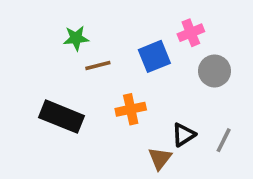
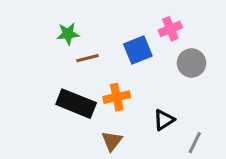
black rectangle: (61, 117) -> (76, 104), moved
gray line: (224, 140) -> (195, 143), moved
brown triangle: (160, 158) -> (112, 141), moved

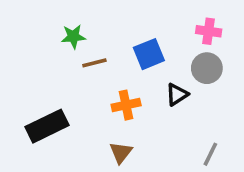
pink cross: (170, 29) -> (209, 31), moved, turned 30
black rectangle: (76, 104) -> (47, 126), moved, turned -48
black triangle: (164, 120) -> (177, 94), moved

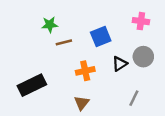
gray circle: (207, 68) -> (143, 57), moved
gray line: (210, 154) -> (134, 98), moved

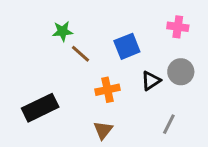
brown line: (64, 42) -> (80, 54), turned 56

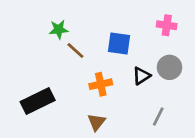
blue square: (127, 46) -> (119, 43), turned 30

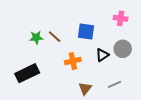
green star: (59, 29) -> (36, 38), moved
gray line: (158, 116) -> (115, 84), turned 40
brown triangle: (97, 122) -> (85, 88), moved

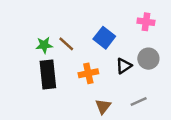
blue square: (86, 32) -> (104, 38), turned 30
black rectangle: (27, 73) -> (48, 75), moved, turned -70

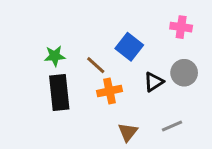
brown line: (66, 44) -> (96, 65), moved

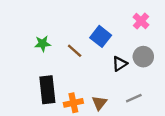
pink cross: (181, 27) -> (141, 21), turned 35
orange cross: (110, 91) -> (73, 103), moved
black rectangle: (59, 93) -> (47, 90), moved

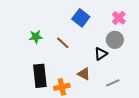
blue square: (101, 36) -> (81, 18), moved
gray circle: (143, 57) -> (115, 40), moved
brown triangle: (99, 103) -> (84, 74), moved, turned -40

